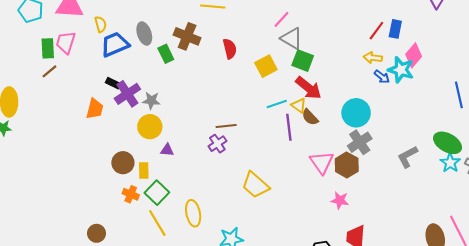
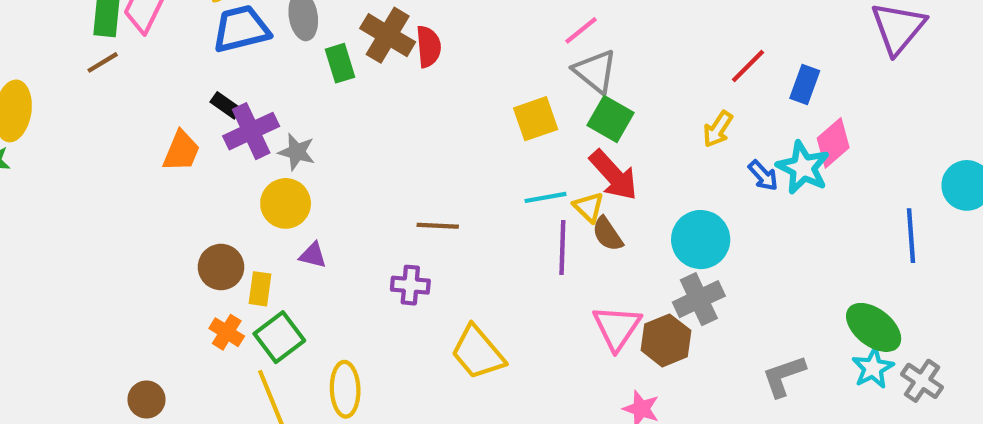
red line: (376, 31) -> (748, 66), moved
red semicircle: (230, 49) -> (428, 47), moved
yellow arrow: (373, 58) -> (718, 129), moved, turned -72
purple cross: (217, 144) -> (410, 285), moved, turned 30
gray L-shape: (408, 157) -> (784, 376), moved

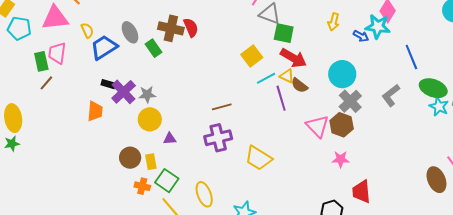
yellow square: (536, 119) -> (252, 56), moved
blue line: (911, 236) -> (411, 57), moved
purple cross: (410, 285) -> (218, 138), size x1.5
gray L-shape: (784, 376) -> (391, 95), moved

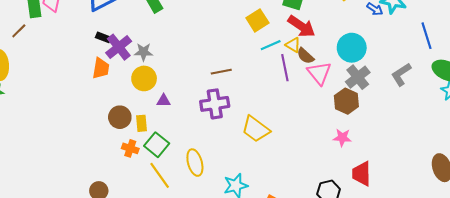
brown line: (46, 83) -> (19, 31), moved
orange trapezoid: (95, 111) -> (101, 68), moved
pink triangle: (318, 126) -> (319, 73), moved

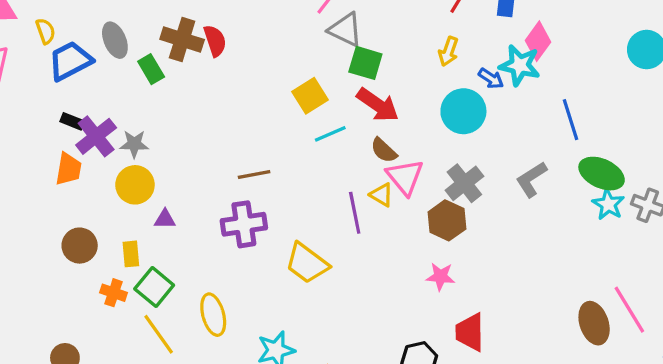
yellow triangle: (293, 45) -> (381, 195), moved
cyan circle: (352, 48) -> (463, 111), moved
purple line: (285, 68) -> (355, 213), moved
brown circle: (120, 117) -> (80, 246), moved

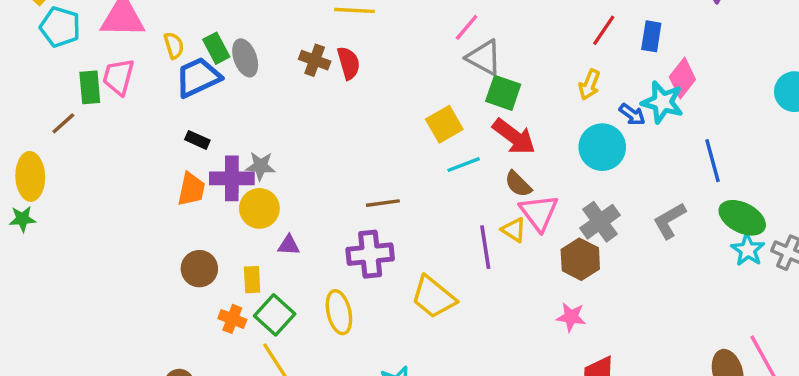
brown cross: (182, 39) -> (315, 60), size x0.7
green rectangle: (151, 69) -> (216, 48), moved
purple cross: (96, 136) -> (232, 178), moved, turned 36
yellow ellipse: (213, 315) -> (339, 312), moved

